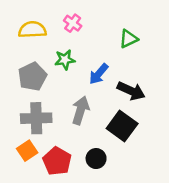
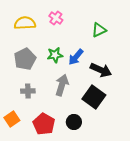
green star: (65, 60) -> (55, 55), moved
gray cross: (36, 118) -> (28, 91), size x0.6
orange square: (27, 151) -> (12, 119), moved

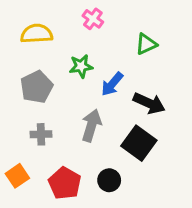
pink cross: (56, 18) -> (93, 19), moved
green star: (55, 55) -> (81, 66), moved

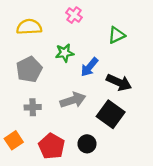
gray arrow: (91, 125) -> (73, 100), turned 55

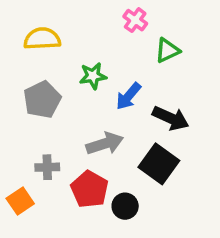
pink cross: (74, 15) -> (135, 20), moved
gray cross: (33, 107) -> (47, 167), moved
red pentagon: (52, 146) -> (90, 189), moved

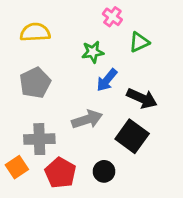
green star: (93, 76) -> (93, 52), moved
gray cross: (47, 167) -> (39, 139), size x1.5
red pentagon: (90, 189) -> (60, 173), moved

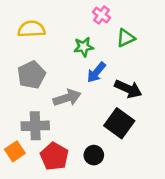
gray arrow: (87, 119) -> (67, 98), moved

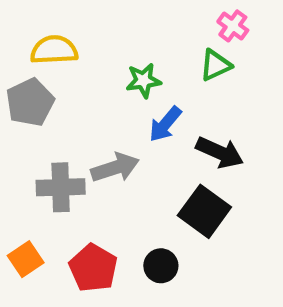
pink cross: (101, 15) -> (233, 26), moved
gray pentagon: (31, 75) -> (30, 102), moved
gray cross: (35, 126) -> (61, 187), moved

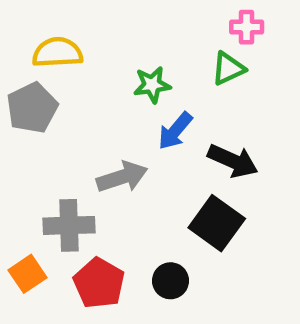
pink cross: (233, 26) -> (247, 27), turned -36
gray cross: (61, 187) -> (69, 225), moved

